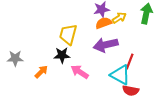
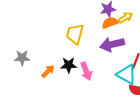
black star: (62, 55) -> (69, 65), moved
pink arrow: (80, 72) -> (86, 71), turned -144

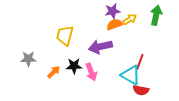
yellow trapezoid: (75, 34) -> (65, 35), moved
purple arrow: (112, 44) -> (100, 47), moved

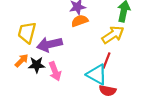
yellow arrow: (130, 19) -> (113, 35), moved, size x1.5
purple arrow: (100, 47) -> (50, 44), moved
orange arrow: (54, 72) -> (22, 61), moved

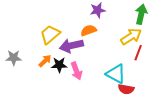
orange semicircle: (80, 21) -> (89, 30), moved
yellow trapezoid: (27, 33) -> (50, 34), turned 35
red line: (106, 61) -> (138, 53), moved

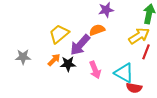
purple arrow: (71, 46) -> (80, 45), turned -35
pink arrow: (76, 71) -> (95, 70), moved

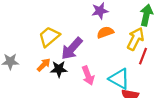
orange semicircle: (97, 30) -> (105, 32), moved
yellow arrow: (139, 36) -> (136, 39), turned -30

